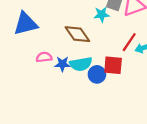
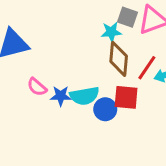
brown diamond: (77, 34) -> (119, 59), moved, turned 40
pink semicircle: (44, 57) -> (37, 87), turned -133

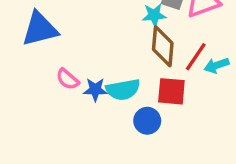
blue circle: (105, 109) -> (147, 121), moved

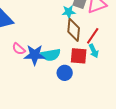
cyan arrow: (217, 65) -> (94, 51), moved, turned -96
blue star: (95, 90) -> (35, 55), size x1.5

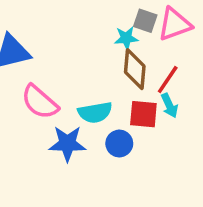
pink semicircle: (19, 49) -> (40, 102), size x1.6
blue star: (35, 55) -> (67, 144), moved

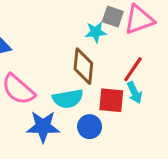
brown diamond: (135, 69) -> (83, 66), moved

